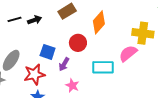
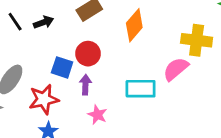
black line: (14, 19) -> (15, 22), turned 72
red circle: (78, 43) -> (88, 54), moved
purple arrow: (64, 64) -> (85, 85), turned 152

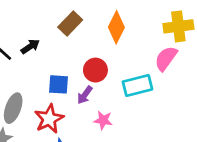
red circle: (88, 54) -> (95, 70), moved
purple arrow: (85, 85) -> (85, 95), turned -132

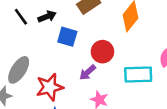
blue square: (59, 84) -> (67, 37), moved

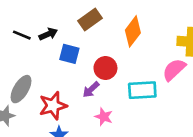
black line: (21, 17) -> (22, 35), turned -30

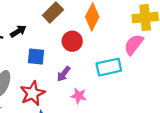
blue square: (69, 54) -> (36, 57), moved
red circle: (105, 68) -> (72, 41), moved

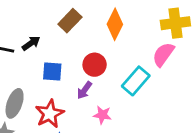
red circle: (72, 41) -> (95, 65), moved
cyan rectangle: (109, 67) -> (136, 81), turned -35

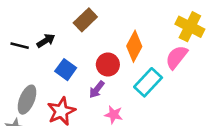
yellow cross: (175, 23) -> (190, 27), turned 32
orange diamond: (115, 24) -> (134, 46), moved
blue square: (52, 72) -> (66, 70), turned 30

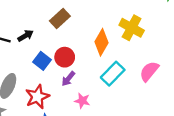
yellow cross: (190, 27) -> (132, 28), moved
pink semicircle: (177, 57) -> (149, 71), moved
red circle: (108, 65) -> (65, 57), moved

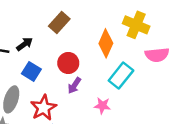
blue square: (42, 61) -> (31, 71), moved
pink semicircle: (149, 71) -> (157, 55), moved, turned -130
pink star: (82, 101) -> (102, 106), moved

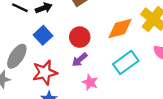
orange diamond: (106, 43) -> (120, 28), turned 36
pink star: (102, 106) -> (90, 82), moved

